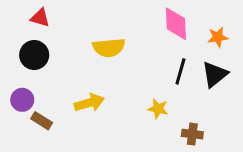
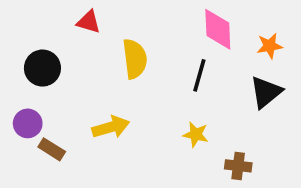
red triangle: (40, 18) -> (89, 22), moved
yellow semicircle: (109, 48) -> (135, 59), turned -92
black line: (180, 71) -> (199, 75), moved

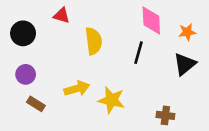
black circle: (42, 68) -> (23, 33), moved
purple circle: (28, 123) -> (26, 74), moved
yellow star: (196, 135) -> (112, 100), moved, size x1.5

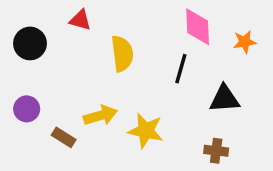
black triangle: (185, 64) -> (224, 99), moved, turned 35
purple circle: (26, 74) -> (27, 109), moved
brown rectangle: (36, 104) -> (64, 137), moved

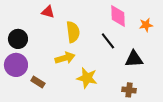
black circle: (30, 43) -> (18, 39), moved
black line: (181, 69) -> (108, 41), turned -54
purple circle: (27, 109) -> (16, 65), size x1.5
yellow arrow: (100, 116) -> (65, 58), moved

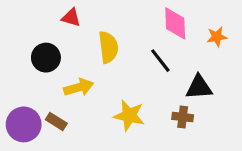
black circle: (18, 39) -> (46, 58), moved
yellow arrow: (65, 58) -> (79, 87), moved
purple circle: (16, 65) -> (24, 124), moved
brown cross: (129, 90) -> (183, 117), moved

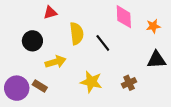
red triangle: (71, 17) -> (50, 12), turned -32
black line: (160, 61) -> (103, 43), moved
black triangle: (199, 87) -> (156, 60), moved
brown cross: (183, 117) -> (129, 83), turned -32

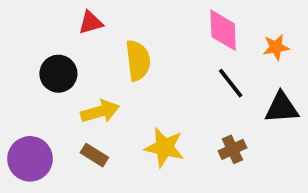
black line: (103, 43) -> (231, 83), moved
brown rectangle: (40, 86) -> (94, 155), moved

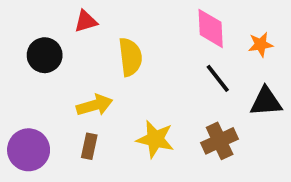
black circle: (58, 74) -> (45, 55), moved
brown cross: (232, 149) -> (220, 141), size x1.4
brown rectangle: (94, 155) -> (89, 146), turned 70

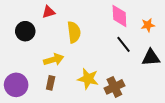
brown cross: (220, 141) -> (114, 87), moved

